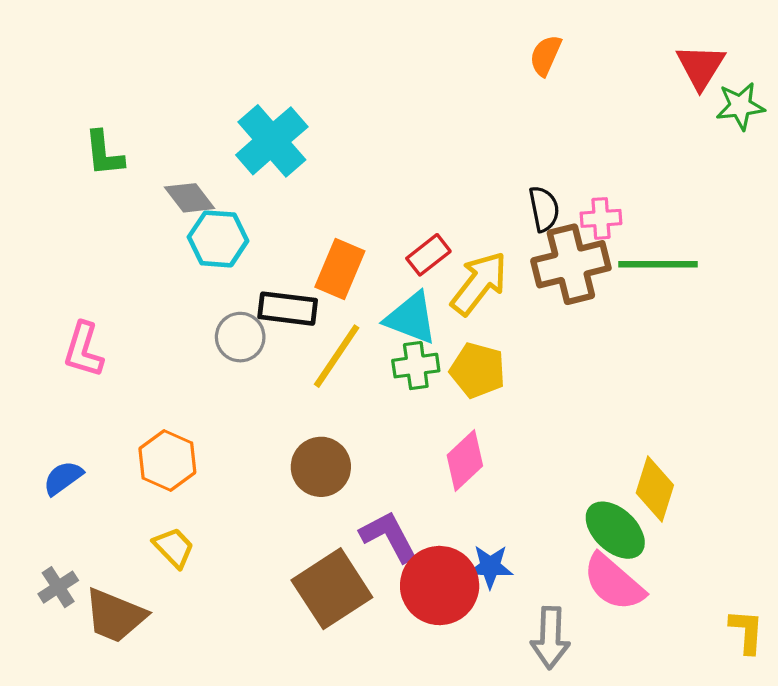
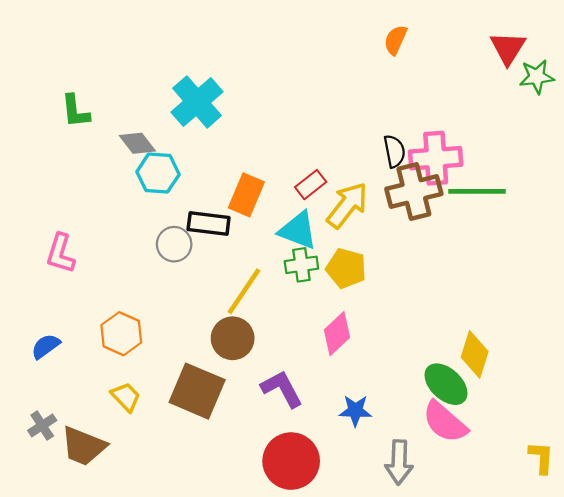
pink cross: (601, 218) -> (436, 158), size x1.8
yellow line: (337, 356) -> (244, 291), moved
red circle: (440, 586) -> (291, 461), moved
brown square: (332, 589) -> (197, 391), moved, turned -34

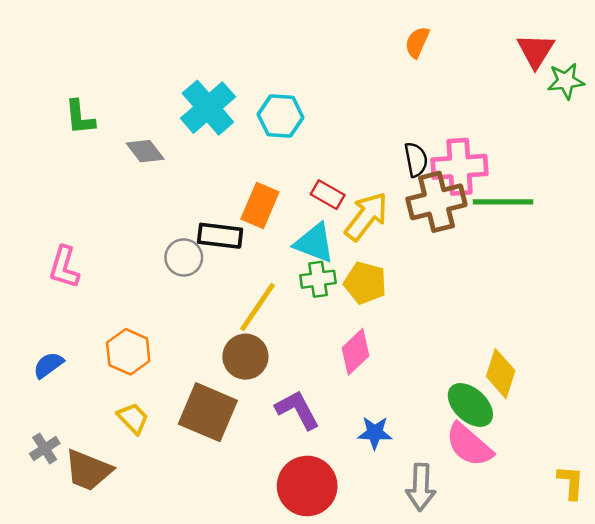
cyan hexagon: (158, 173) -> (281, 116), moved
red rectangle: (311, 185) -> (328, 195), turned 68

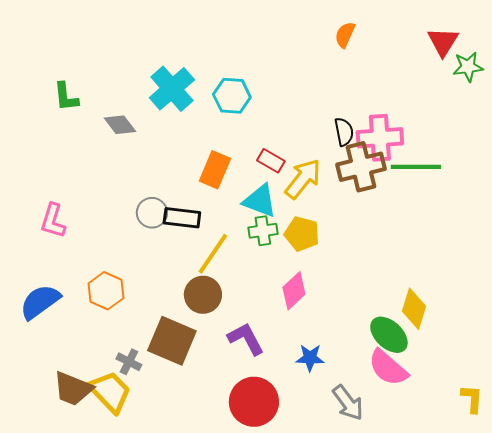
black rectangle: (220, 236) -> (182, 218), moved
blue semicircle: (48, 365) -> (40, 302), size x1.6
yellow trapezoid: (133, 418) -> (110, 392), moved, size x1.6
gray cross: (45, 449) -> (129, 362), moved, turned -30
gray arrow: (421, 487) -> (348, 403), turned -39

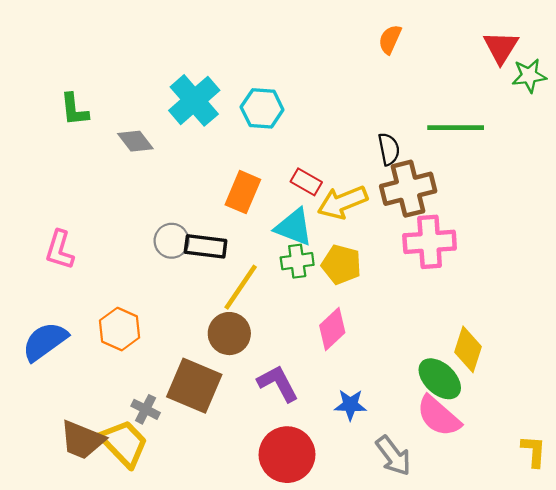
pink cross: (380, 138) -> (430, 242), moved
green line: (416, 167) -> (456, 128), moved
yellow arrow: (303, 179) -> (342, 202), turned -150

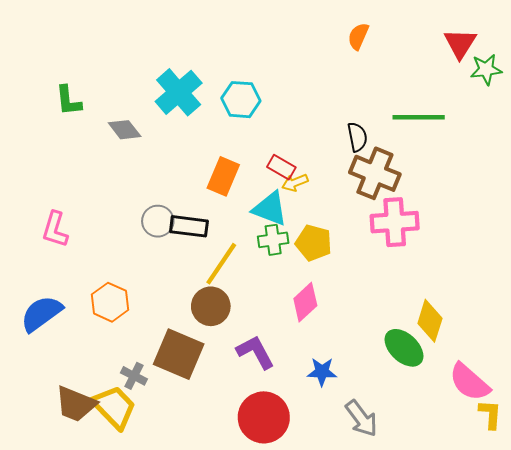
brown cross: (408, 189) -> (375, 173), turned 36
yellow arrow: (342, 202) -> (295, 183), moved, size x0.6
pink semicircle: (439, 416) -> (469, 382), moved

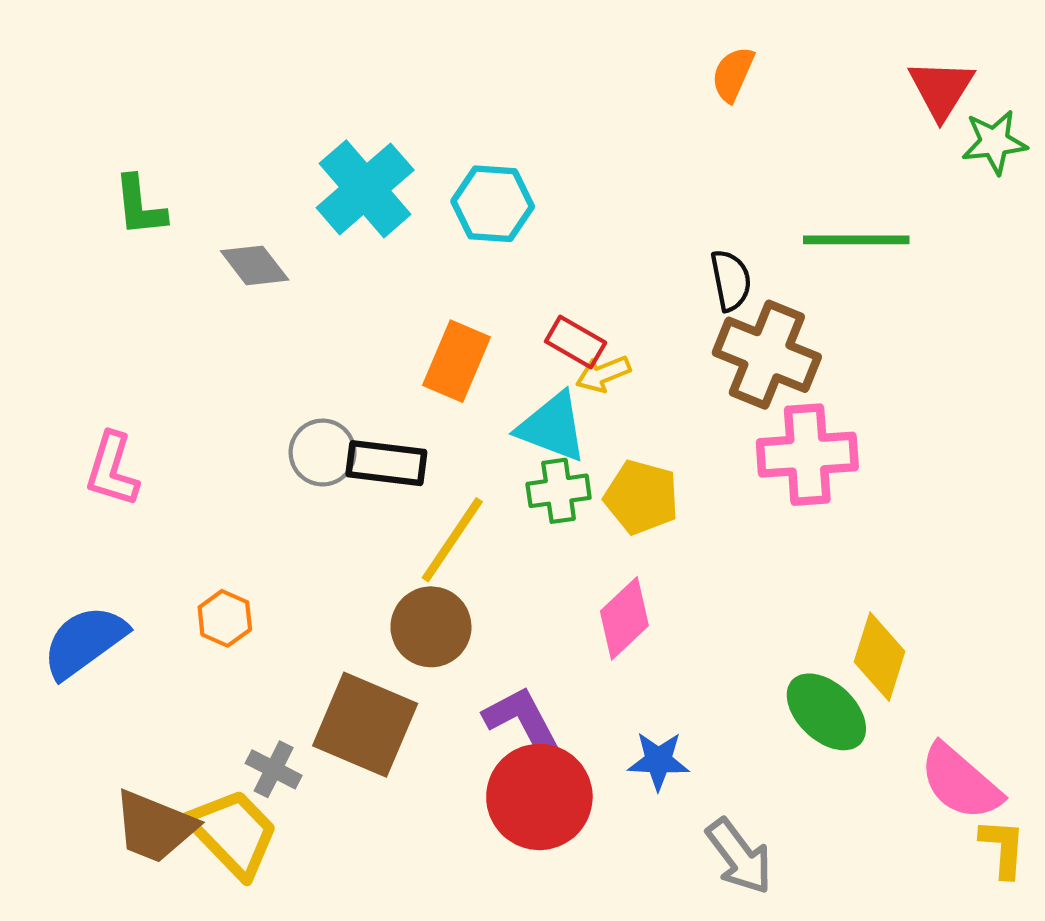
orange hexagon: (110, 302) -> (225, 618), size x0.7
red circle: (264, 417) -> (539, 797), moved

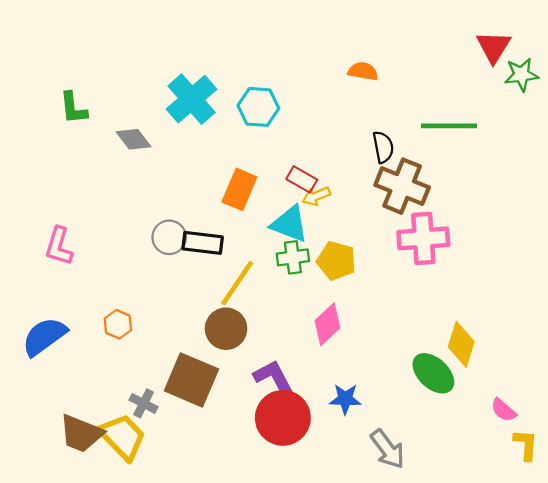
orange semicircle: (733, 74) -> (363, 71), moved, turned 76
pink semicircle: (960, 782) -> (504, 410), size x0.6

